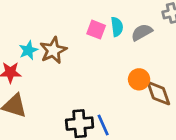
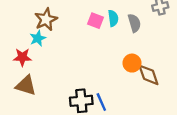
gray semicircle: (142, 32) -> (134, 23), turned 102
brown star: (53, 50) -> (46, 19), moved

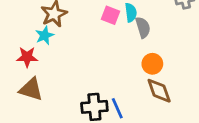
gray semicircle: (134, 23) -> (143, 27), moved
brown diamond: (148, 75) -> (159, 91), moved

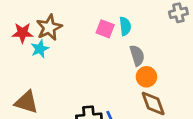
gray semicircle: (143, 27) -> (137, 55), moved
red star: (27, 57) -> (22, 33), moved

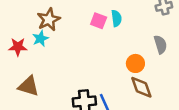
red star: (22, 33) -> (18, 47), moved
gray semicircle: (137, 55) -> (160, 44), moved

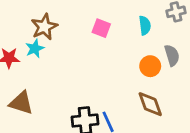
cyan semicircle: (116, 18) -> (145, 25), moved
orange circle: (135, 63) -> (150, 66), moved

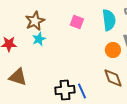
cyan semicircle: (145, 25) -> (109, 20), size x1.5
cyan star: (35, 49) -> (39, 39), moved

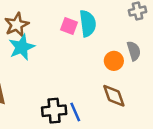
cyan semicircle: (109, 20) -> (88, 23), moved
cyan star: (39, 39) -> (22, 47), size x1.5

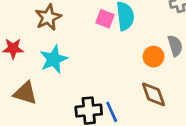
cyan star: (22, 47) -> (54, 59), moved

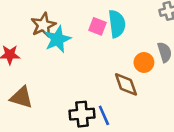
cyan star: (54, 59) -> (58, 39), moved
brown diamond: (154, 94) -> (126, 84), moved

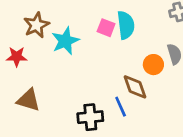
brown star: (43, 25) -> (36, 25), moved
blue line: (104, 115) -> (121, 107), moved

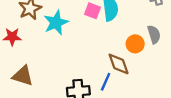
blue line: (121, 107) -> (106, 82), turned 48

